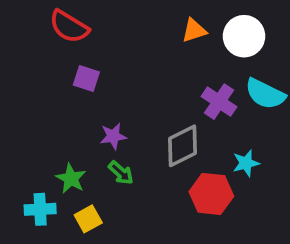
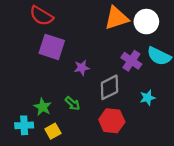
orange triangle: (194, 30) -> (116, 18), size x1.6
purple square: (86, 79) -> (52, 47), size x1.6
purple star: (113, 136) -> (82, 68), moved
red hexagon: (211, 194) -> (112, 121), moved

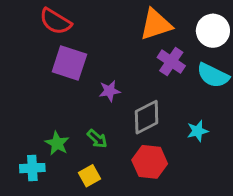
white circle: (146, 22) -> (213, 31), moved
purple cross: (131, 61) -> (171, 62), moved
yellow square: (53, 131) -> (89, 176), moved

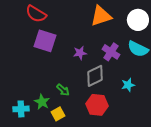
purple cross: (171, 62) -> (111, 52), moved
purple star: (110, 91) -> (80, 53), moved
green star: (57, 143) -> (42, 102), moved

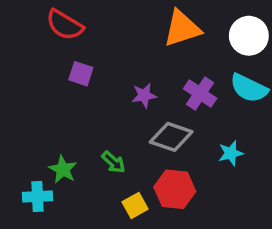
purple square: (45, 41) -> (81, 74), size x0.6
gray diamond: (95, 76) -> (171, 137), turned 45
green star: (42, 102) -> (63, 169), moved
yellow square: (58, 114) -> (135, 206), moved

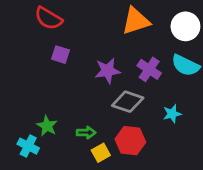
purple star: (144, 95) -> (108, 71), size x1.4
green arrow: (113, 162) -> (86, 133), moved, turned -42
cyan cross: (38, 196) -> (28, 146), turned 30

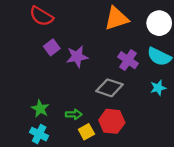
purple square: (60, 55) -> (52, 47), turned 35
purple star: (108, 71) -> (77, 57), moved
cyan star: (172, 114) -> (158, 88), moved
cyan cross: (28, 146) -> (39, 134), moved

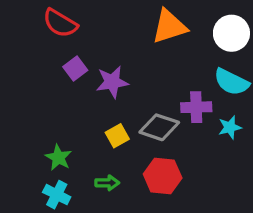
purple cross: (128, 60) -> (196, 107), moved, turned -36
green arrow: (74, 114) -> (107, 183), moved
yellow square: (86, 132) -> (117, 136), moved

